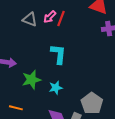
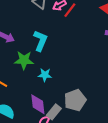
cyan L-shape: (58, 54) -> (40, 41), moved

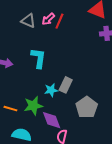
green star: (24, 60) -> (33, 106), moved
gray rectangle: (54, 112) -> (66, 85), moved

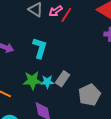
green star: (33, 106) -> (32, 81), moved
gray pentagon: (87, 107) -> (89, 95), moved

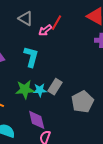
pink arrow: (56, 11) -> (45, 30), moved

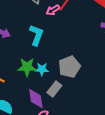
gray rectangle: (55, 87) -> (54, 89), moved
gray pentagon: (82, 102) -> (69, 67), moved

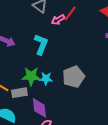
gray rectangle: (54, 89) -> (19, 93), moved, turned 42

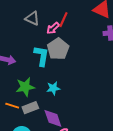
green star: (31, 76) -> (25, 87), moved
gray pentagon: (74, 77) -> (58, 49), moved

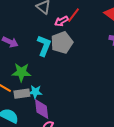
cyan star: (53, 88) -> (35, 92), moved

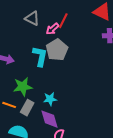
cyan star: (35, 92) -> (50, 99), moved
gray rectangle: (22, 94) -> (27, 108), turned -42

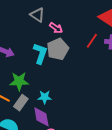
red line: (63, 21) -> (92, 41), moved
pink arrow: (52, 29) -> (56, 28), turned -112

